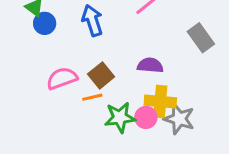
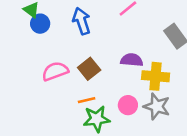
orange line: (92, 97) -> (87, 100), moved
yellow cross: (160, 101) -> (156, 76), moved
green star: (120, 117) -> (97, 119), moved

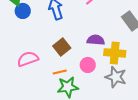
pink semicircle: (55, 71) -> (28, 59), moved
pink circle: (128, 105) -> (88, 65), moved

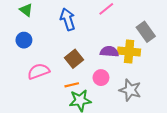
blue circle: (23, 11) -> (24, 40), moved
yellow cross: (115, 53) -> (129, 52), moved

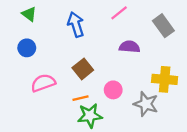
gray rectangle: (146, 32) -> (163, 26), moved
purple semicircle: (109, 52) -> (130, 47), moved
yellow cross: (129, 52) -> (165, 79), moved

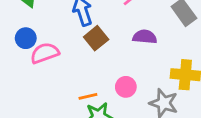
brown square: (83, 69) -> (96, 38), moved
pink semicircle: (43, 83) -> (45, 53), moved

